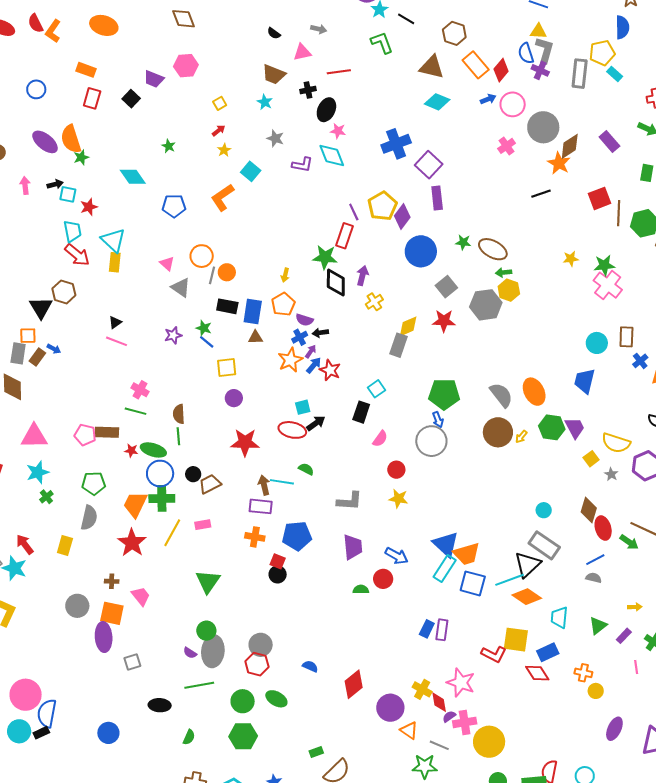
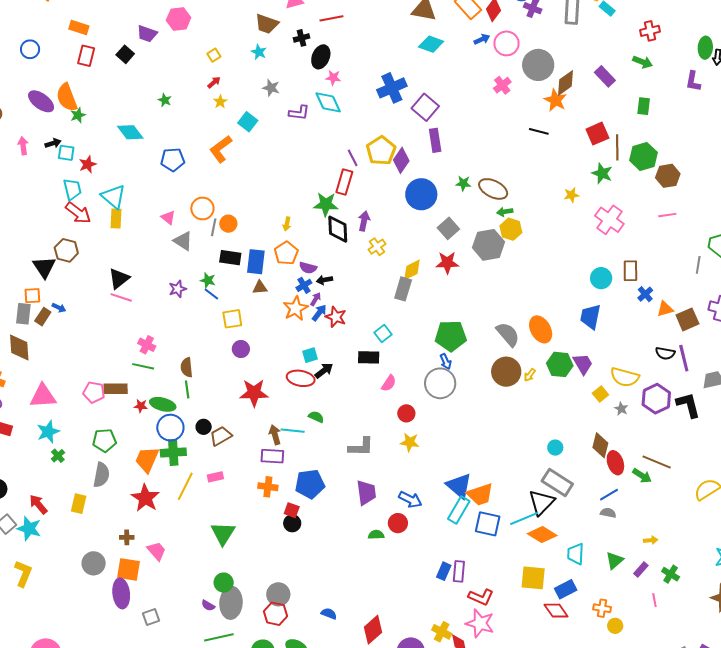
black line: (541, 194) -> (539, 131), turned 36
green star: (604, 265) -> (602, 173), moved, turned 30
black triangle: (115, 322) -> (119, 279), size x1.6
black rectangle: (361, 412) -> (369, 357), turned 75
red L-shape: (494, 654) -> (481, 597), moved

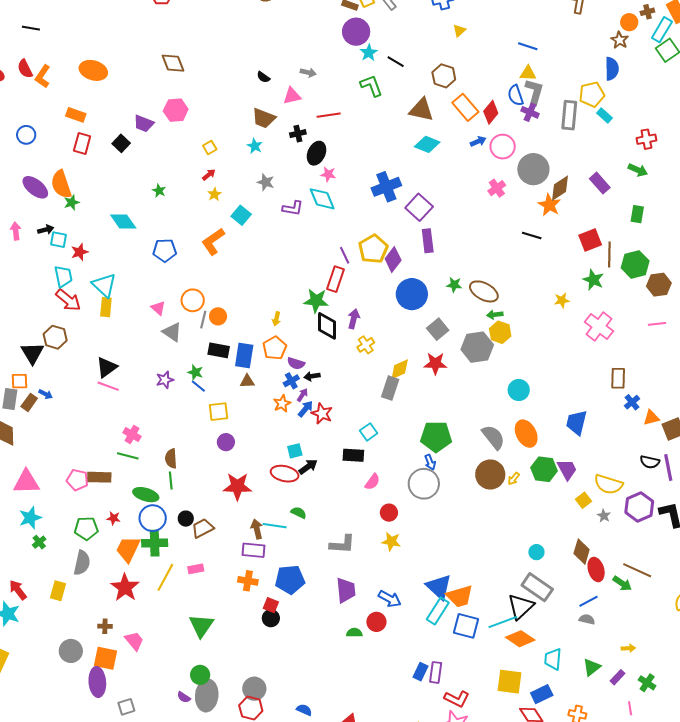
cyan circle: (601, 278) -> (519, 390), moved
orange star: (296, 308) -> (282, 404), size x0.7
red star: (141, 406) -> (114, 518), moved

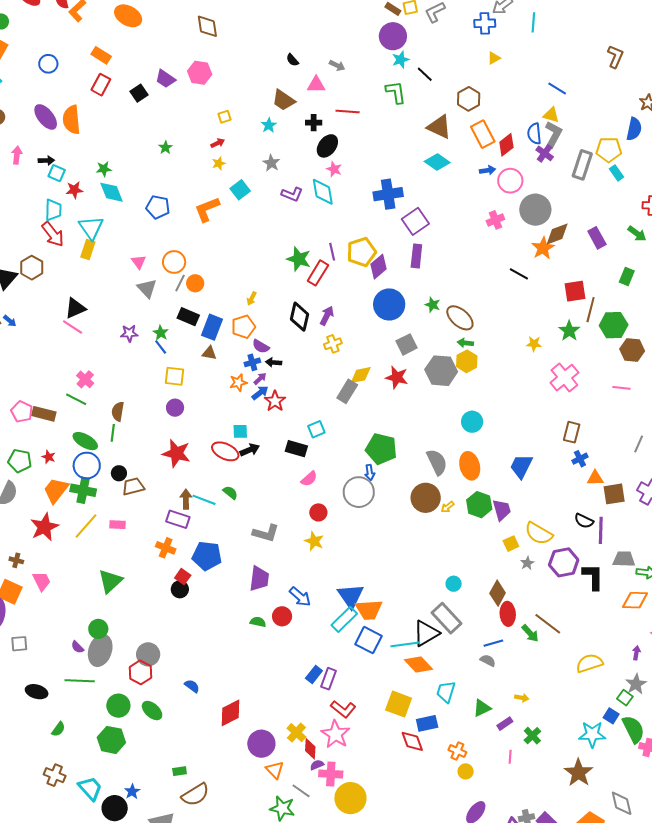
green star: (72, 203) -> (104, 169), moved
cyan diamond: (123, 222) -> (111, 192), moved
green star: (316, 301) -> (299, 259), moved

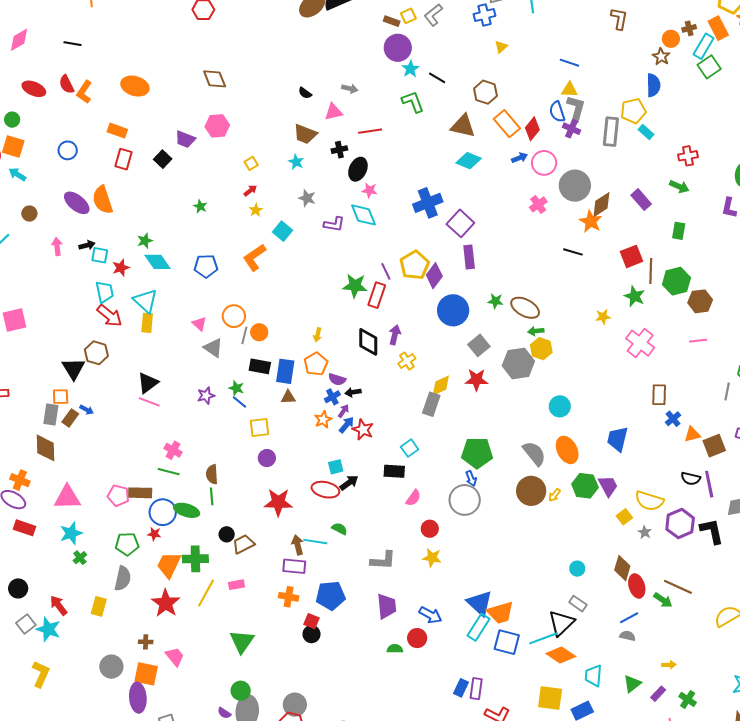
blue circle: (87, 466) -> (163, 512), moved
gray rectangle: (446, 618) -> (578, 604), size x0.6

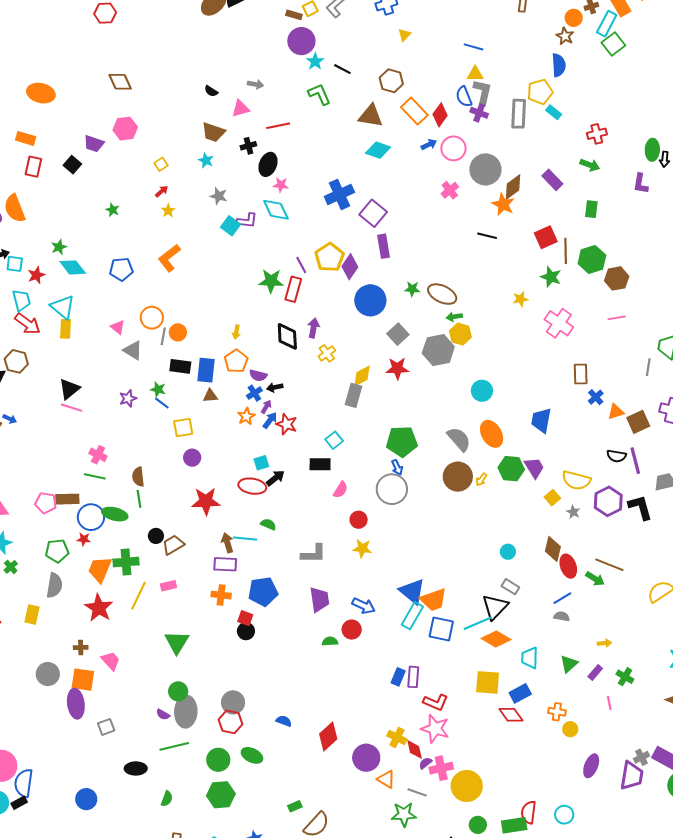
cyan square: (282, 231) -> (231, 226), moved

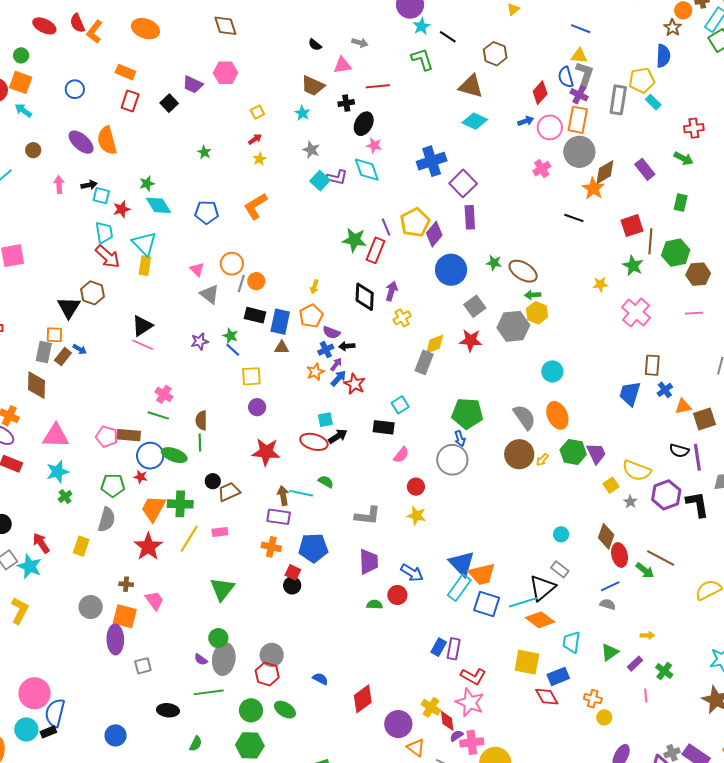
orange rectangle: (414, 111) -> (578, 120), moved, turned 48
blue trapezoid: (541, 420) -> (630, 394), moved

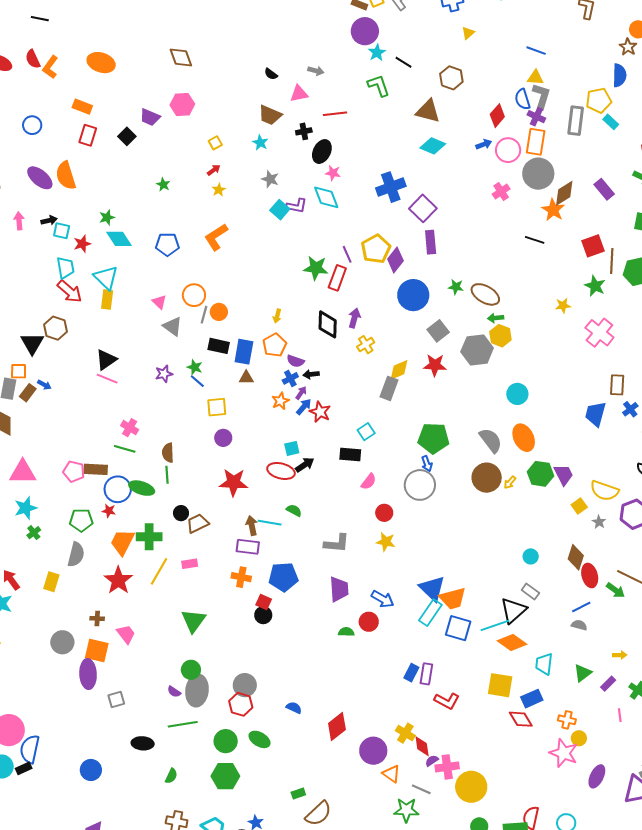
pink star: (470, 702) -> (564, 753), moved

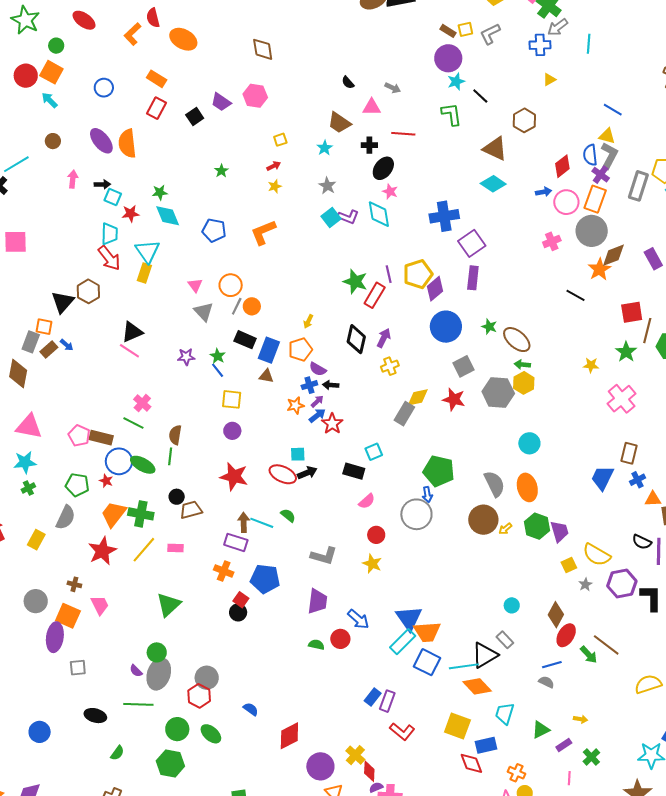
red semicircle: (33, 59) -> (153, 18), moved
red ellipse: (590, 576) -> (566, 635), turned 35

